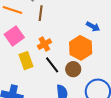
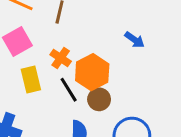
orange cross: (44, 44) -> (61, 58), turned -32
orange hexagon: (81, 48) -> (92, 72), moved

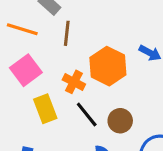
orange hexagon: (92, 72) -> (108, 66), moved

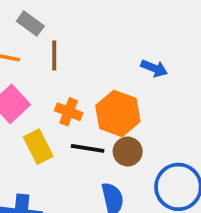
orange hexagon: (108, 66) -> (118, 113), moved
black line: (87, 115) -> (88, 148), turned -36

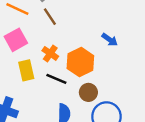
brown line: (54, 56) -> (50, 17), turned -48
brown circle: (128, 151) -> (88, 92), moved

